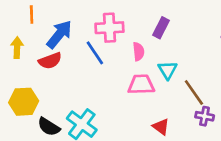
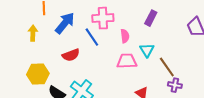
purple rectangle: (161, 28) -> (151, 18), moved
red semicircle: (50, 61) -> (71, 55), moved

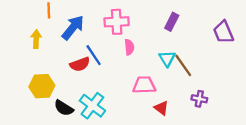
pink semicircle: (125, 36) -> (129, 47), moved
blue line: (92, 37) -> (94, 55), moved
pink trapezoid: (127, 61) -> (144, 85), moved
brown line: (167, 67) -> (183, 65), moved

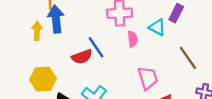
blue arrow: (73, 28) -> (56, 19), moved, turned -45
cyan triangle: (167, 59) -> (157, 27), moved, turned -30
pink trapezoid: (144, 85) -> (148, 78), turned 75

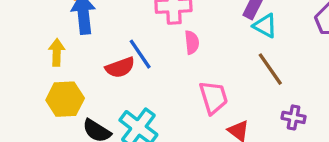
cyan triangle: (157, 27) -> (265, 26), moved
yellow arrow: (37, 31) -> (57, 52), moved

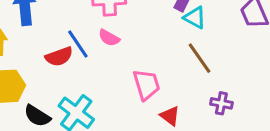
pink semicircle: (192, 42) -> (109, 38), moved, turned 125

